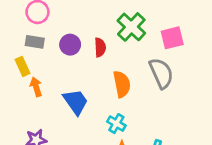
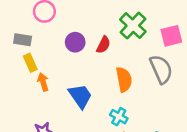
gray rectangle: (35, 42) -> (23, 40), moved
red semicircle: (100, 47) -> (103, 45), turned 30

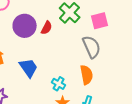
purple circle: (75, 42) -> (25, 26), size x1.5
orange semicircle: (124, 79) -> (87, 75), moved

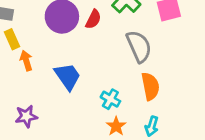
gray semicircle: (92, 47) -> (139, 46), moved

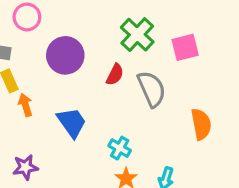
red semicircle: (93, 19) -> (115, 75), moved
orange semicircle: (150, 86) -> (201, 124), moved

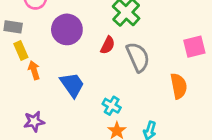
pink square: (185, 47) -> (194, 47), moved

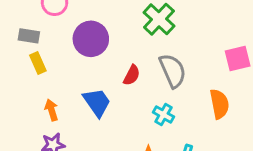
red semicircle: (108, 45) -> (132, 75), moved
orange arrow: (34, 70) -> (52, 110), moved
cyan cross: (112, 106) -> (163, 115), moved

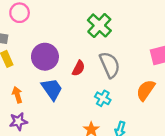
purple circle: (91, 39) -> (45, 57), moved
orange semicircle: (219, 104) -> (146, 90), turned -135

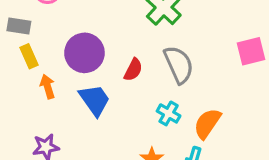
orange semicircle: (146, 90) -> (207, 124), moved
orange arrow: (17, 95) -> (47, 87), moved

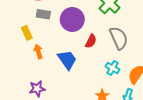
gray rectangle: (19, 26) -> (43, 14), moved
purple circle: (84, 53) -> (72, 19), moved

